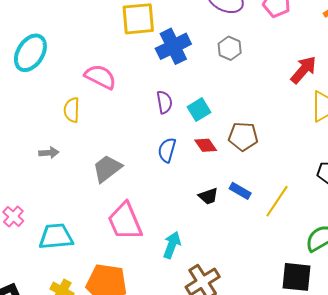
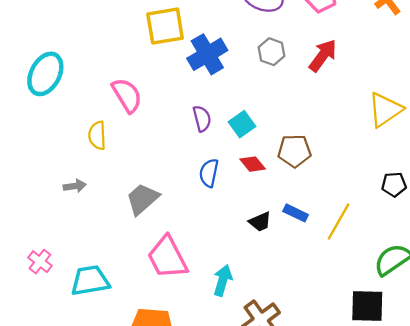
red arrow: (303, 70) -> (323, 56), moved
pink semicircle: (100, 77) -> (127, 95), turned 36

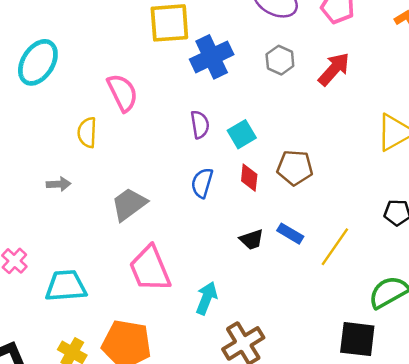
red diamond: (253, 164) -> (249, 178), turned 40

